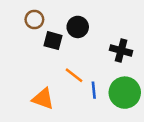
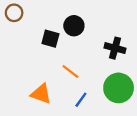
brown circle: (34, 20) -> (14, 13), moved
blue line: (94, 90) -> (81, 100), moved, turned 42

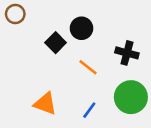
black square: (50, 39) -> (56, 43), turned 30
orange line: (70, 71) -> (88, 67), moved

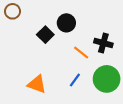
orange line: (88, 67) -> (81, 53), moved
blue line: (89, 110) -> (75, 80), moved

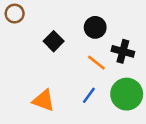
black circle: (66, 23) -> (95, 27), moved

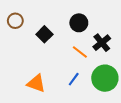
brown circle: (15, 14) -> (15, 21), moved
black cross: (123, 51) -> (102, 43), turned 36

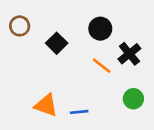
green circle: (105, 78) -> (133, 99), size x0.6
blue line: (74, 79) -> (79, 112), moved, turned 48

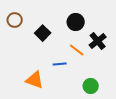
green circle: (133, 99) -> (91, 86), moved
blue line: (79, 112) -> (60, 64), moved

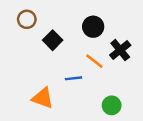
brown circle: (15, 20) -> (27, 19), moved

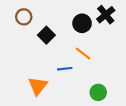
black cross: (120, 50) -> (106, 15), moved
orange triangle: (43, 98) -> (38, 86), turned 48

